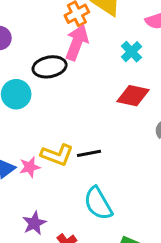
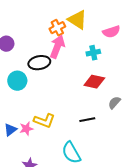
cyan cross: (131, 52) -> (93, 53), turned 32
black line: (89, 153) -> (87, 120), moved

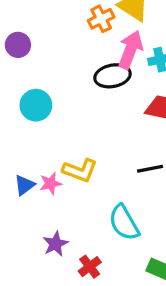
pink arrow: (57, 47) -> (130, 50), moved
black ellipse: (39, 63) -> (113, 76), moved

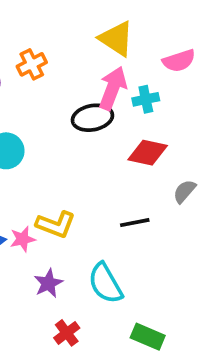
orange cross: (101, 19) -> (32, 64), moved
purple star: (55, 244) -> (48, 283), moved

